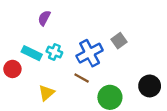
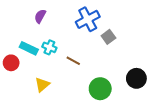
blue cross: (90, 53) -> (88, 19), moved
brown line: (82, 78) -> (73, 61), moved

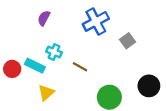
gray square: (108, 37) -> (127, 41), moved
cyan rectangle: (29, 48) -> (35, 66), moved

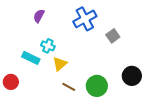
brown line: (80, 67) -> (69, 87), moved
red circle: (12, 69) -> (11, 82), moved
yellow triangle: (46, 93) -> (60, 64), moved

